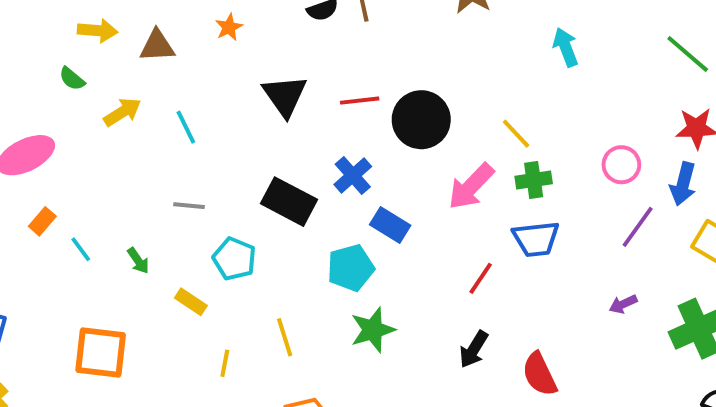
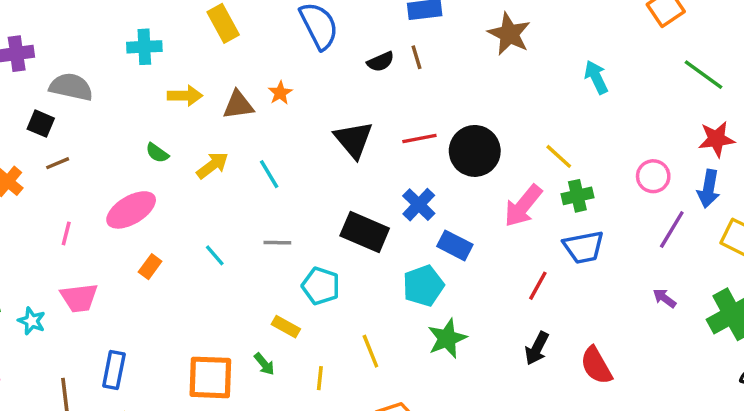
orange star: (229, 27) -> (280, 93), moved
green semicircle: (72, 79) -> (157, 153), moved
cyan line: (81, 249) -> (215, 255), moved
green arrow: (138, 261) -> (264, 364), moved
purple arrow: (623, 304) -> (664, 298), turned 65

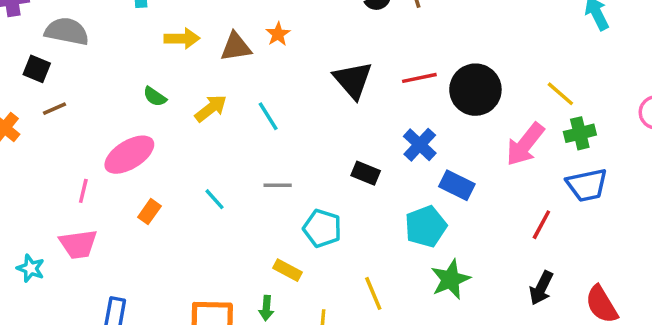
black rectangle: (365, 232) -> (366, 173), size x0.6
pink line: (66, 233) -> (83, 191), moved
green arrow: (264, 364) -> (266, 308), turned 45

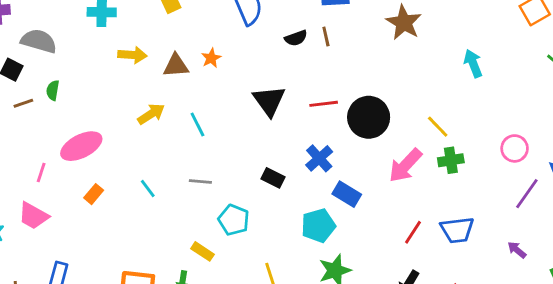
green semicircle: (155, 97) -> (53, 90), moved, turned 60
blue trapezoid: (587, 185) -> (457, 230), moved
pink trapezoid: (78, 244) -> (33, 216), turned 32

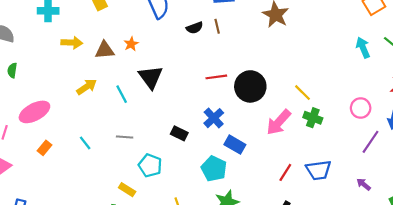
cyan arrow: (473, 63) -> (363, 48), moved
black triangle: (269, 101) -> (151, 77), moved
green cross: (451, 160) -> (313, 118), turned 30
cyan pentagon: (318, 226) -> (214, 169), turned -30

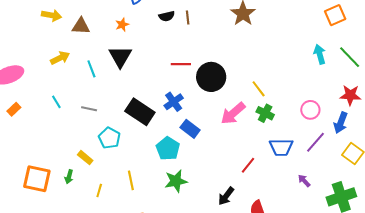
orange star: (131, 44) -> (122, 25), moved
black rectangle: (179, 133) -> (140, 112), size x1.8
cyan line: (85, 143) -> (56, 102), moved
blue trapezoid: (319, 170) -> (281, 147), moved
red line: (285, 172) -> (248, 165), moved

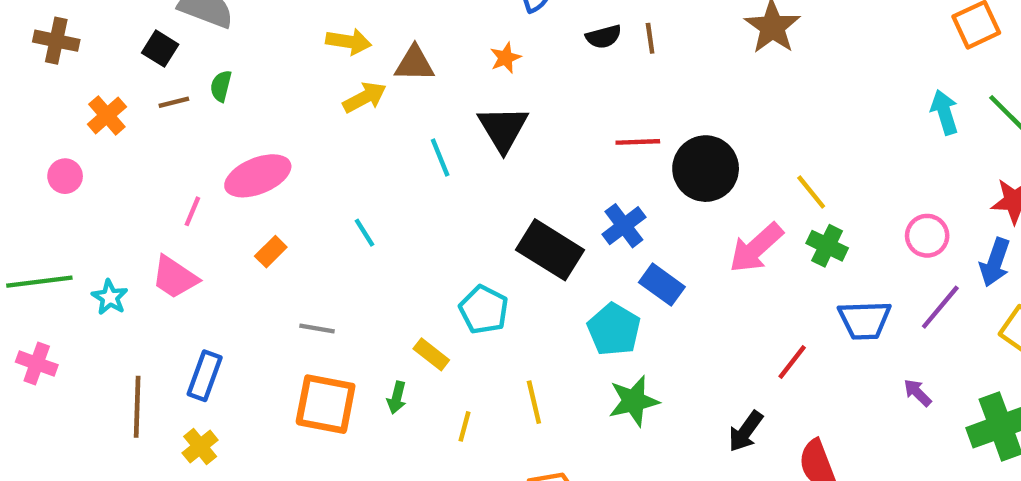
yellow arrow: (60, 58) -> (365, 97), moved
gray line: (89, 109) -> (317, 328), moved

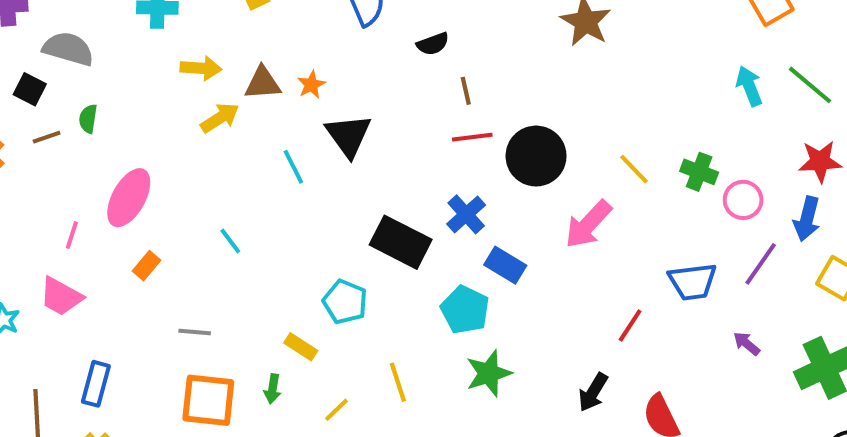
brown line: (650, 38) -> (466, 91), moved
orange star: (505, 58) -> (311, 85), moved
pink ellipse: (258, 176) -> (129, 198), turned -34
green cross: (827, 246) -> (699, 172), moved
yellow line: (464, 426) -> (336, 410), turned 36

